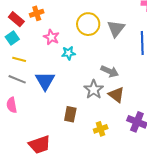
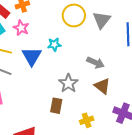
pink star: (51, 37) -> (21, 28), moved
blue triangle: (45, 81) -> (32, 56), moved
gray star: (94, 89) -> (68, 83), moved

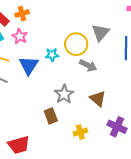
yellow circle: (74, 15) -> (76, 44), moved
gray arrow: (95, 63) -> (88, 65), moved
brown rectangle: (56, 106) -> (51, 116), turned -35

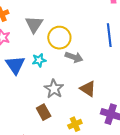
gray triangle: (100, 33) -> (34, 24), moved
cyan star: (52, 55) -> (39, 60), moved

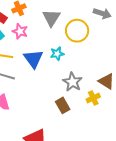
gray arrow: (74, 57) -> (102, 13), moved
yellow cross: (75, 124) -> (93, 98), moved

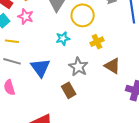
blue triangle: (33, 59) -> (40, 68), moved
yellow cross: (93, 98) -> (97, 42), moved

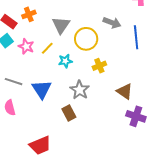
pink star: (26, 16) -> (26, 46), moved
yellow line: (12, 41) -> (47, 48), moved, turned -56
brown triangle: (112, 66) -> (125, 91), moved

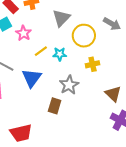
yellow line: (47, 48) -> (41, 51), moved
brown rectangle: (69, 113) -> (55, 106), turned 35

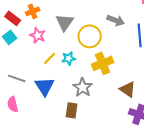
pink star: (23, 33) -> (38, 35), moved
yellow cross: (93, 64) -> (103, 63), size x1.5

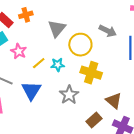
pink star: (38, 35) -> (19, 51), moved
yellow cross: (103, 63) -> (91, 73), turned 35
brown rectangle: (72, 110) -> (94, 120), moved, turned 35

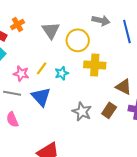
pink star: (19, 51) -> (21, 74), moved
cyan star: (58, 65) -> (62, 73), moved
gray star: (69, 95) -> (82, 112), moved

